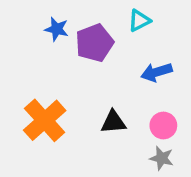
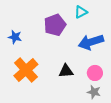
blue star: (57, 29) -> (15, 37), moved
blue arrow: (156, 72) -> (91, 42), size x1.4

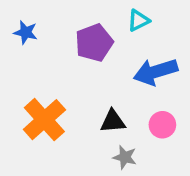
blue star: (15, 37) -> (26, 32), moved
gray star: (94, 92) -> (125, 157), moved

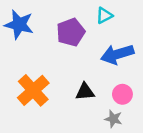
blue star: (26, 32) -> (19, 24), size x1.6
gray star: (125, 157) -> (113, 119), moved

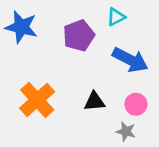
blue arrow: (117, 54) -> (130, 60), turned -136

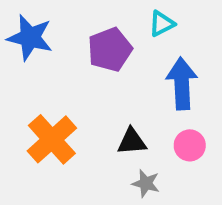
blue arrow: (130, 60) -> (182, 84), turned -120
gray star: (126, 131) -> (146, 183), moved

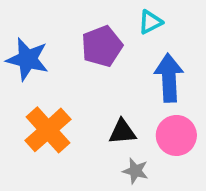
blue star: (30, 38) -> (28, 59), moved
pink circle: (190, 145) -> (176, 135), size x1.4

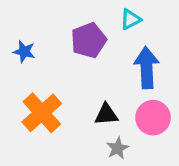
blue star: (28, 59) -> (24, 52), size x0.6
gray star: (135, 171) -> (118, 148), turned 30

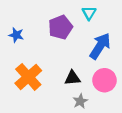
cyan triangle: (130, 19) -> (89, 13), turned -32
blue arrow: (147, 68) -> (100, 46), turned 36

